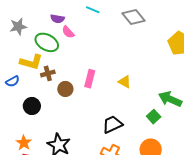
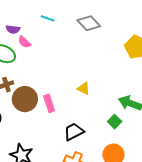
pink rectangle: (90, 79) -> (49, 103), moved, turned -30
brown circle: (65, 89) -> (25, 99), size x1.6

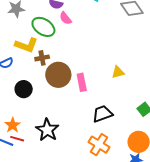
yellow triangle: (84, 88) -> (118, 72), turned -48

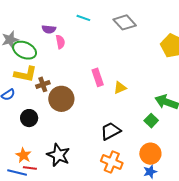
pink semicircle: (65, 18) -> (60, 42), turned -144
green ellipse: (43, 27) -> (25, 50), moved
pink rectangle: (82, 82) -> (98, 77), moved

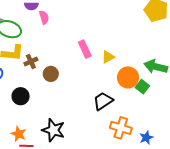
brown circle: (61, 99) -> (51, 74), size x0.6
orange circle: (150, 154) -> (128, 77), moved
orange cross: (112, 162) -> (121, 128), moved

